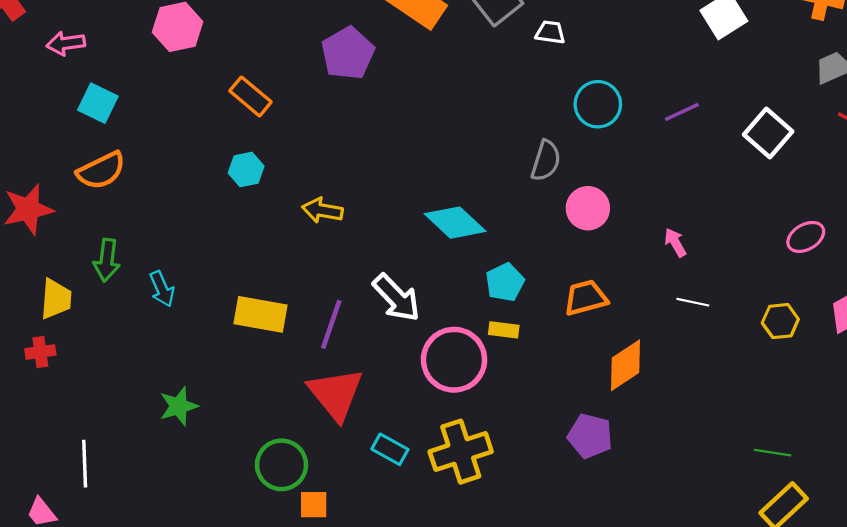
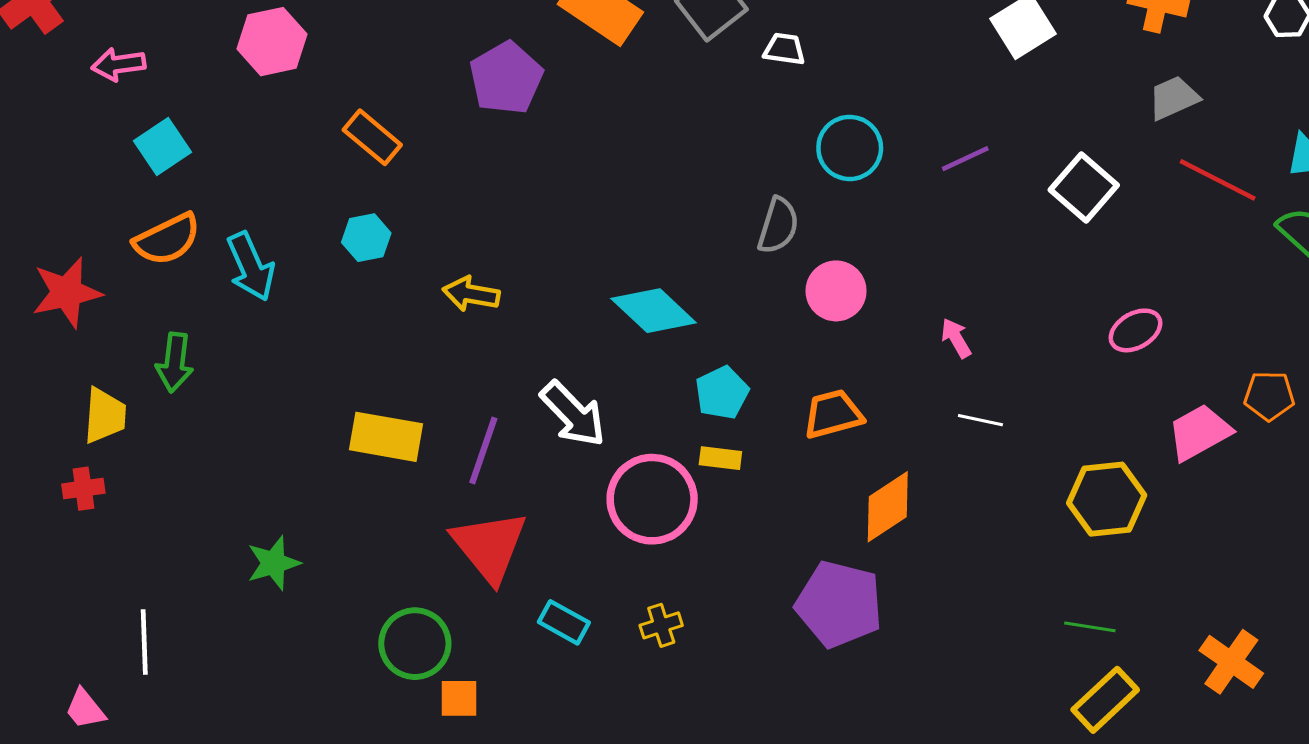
cyan square: (98, 103) -> (163, 146), turned 30
cyan arrow: (162, 289) -> (251, 267), moved, size x1.4
yellow hexagon: (780, 321) -> (1107, 499), moved, size x1.5
purple pentagon: (590, 436) -> (839, 604), size x1.4
yellow cross: (461, 452) -> (661, 625), size x0.5

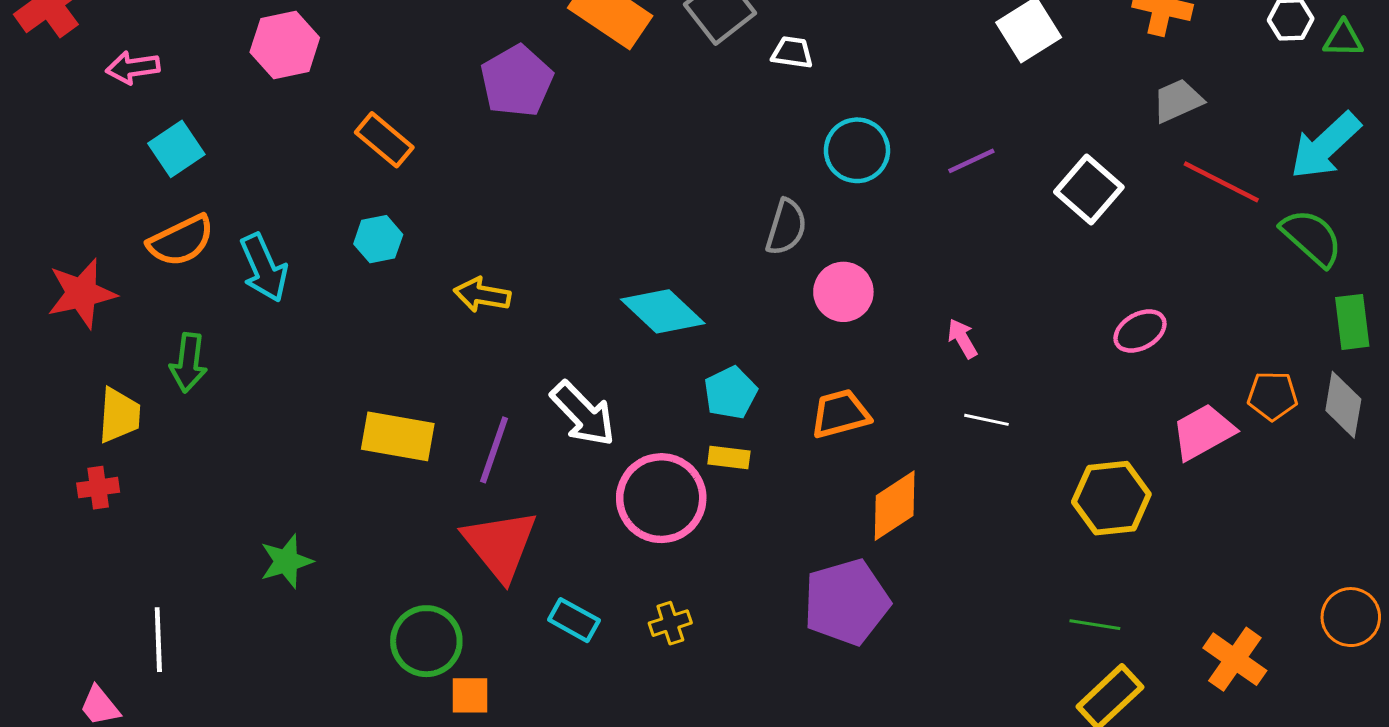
purple pentagon: (839, 604) -> (846, 602), turned -30

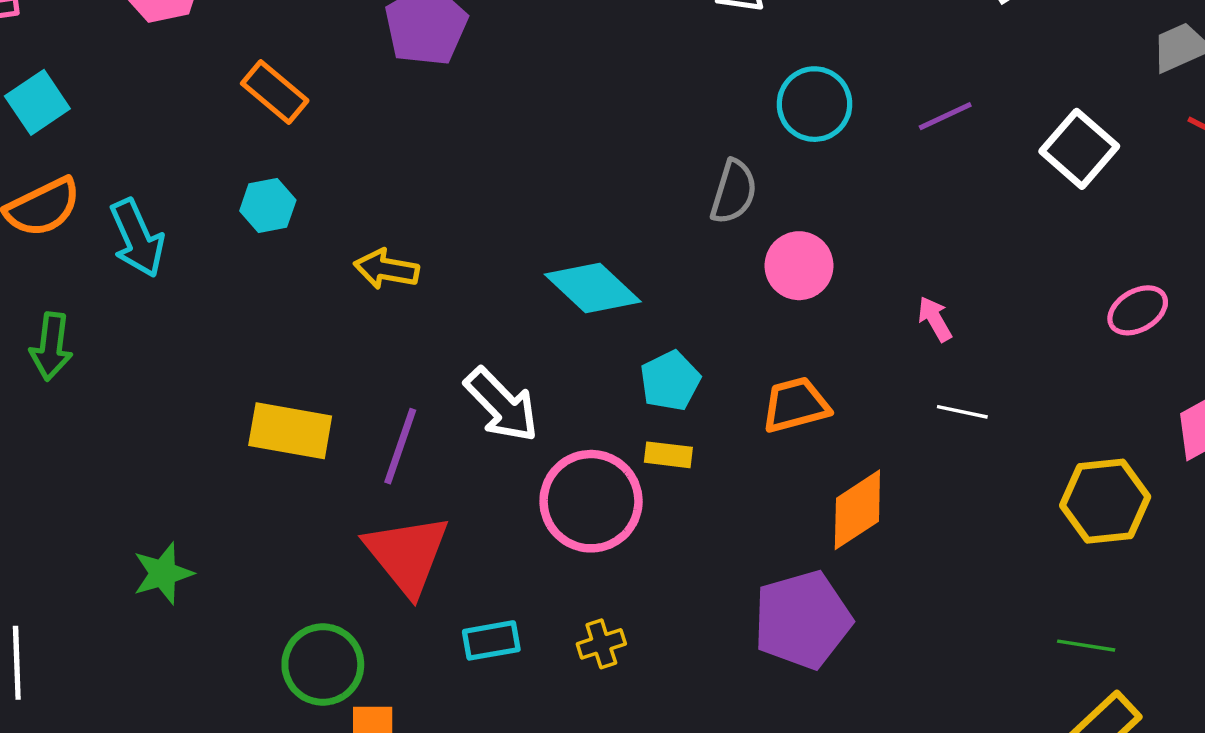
cyan rectangle: (574, 620) -> (491, 640), turned -39

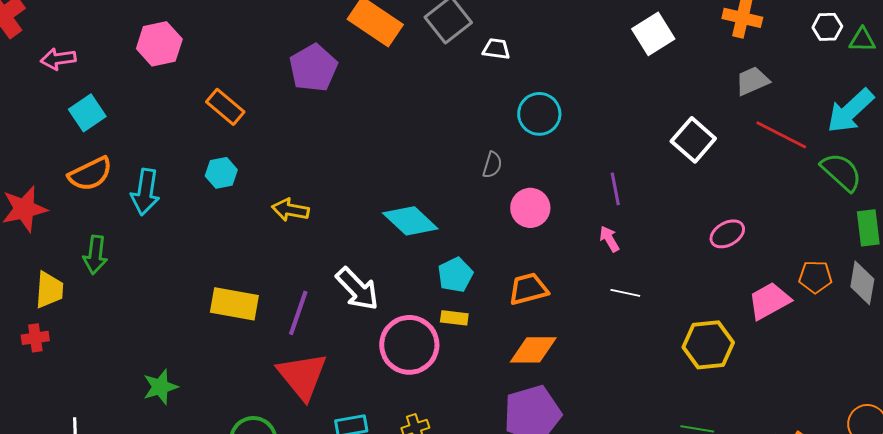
purple line: (945, 116) -> (615, 189), moved, turned -76
gray semicircle: (734, 192) -> (492, 165), size x0.7
cyan arrow: (137, 238) -> (145, 192), turned 33
orange diamond: (857, 510) -> (533, 350), moved, turned 33

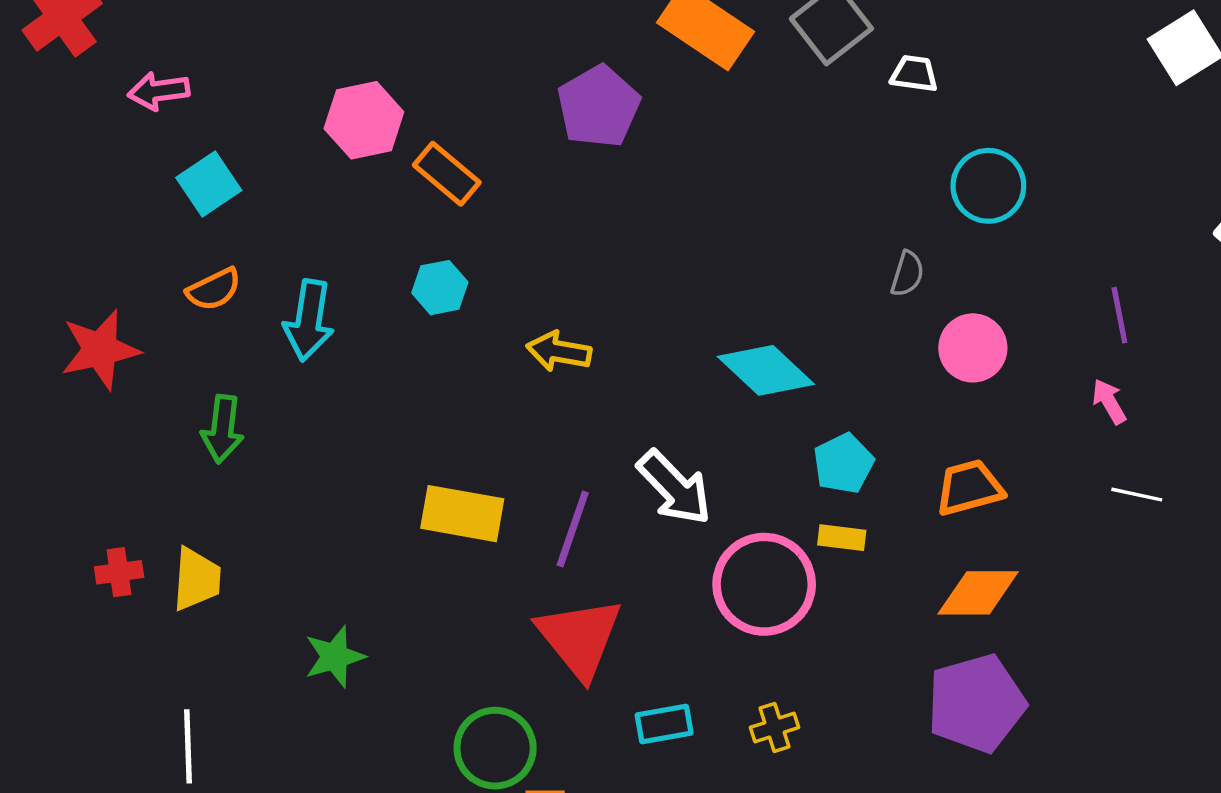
pink hexagon: (159, 44) -> (364, 120), moved
orange semicircle: (90, 174) -> (214, 289), size x0.7
yellow trapezoid: (49, 290) -> (197, 579), moved

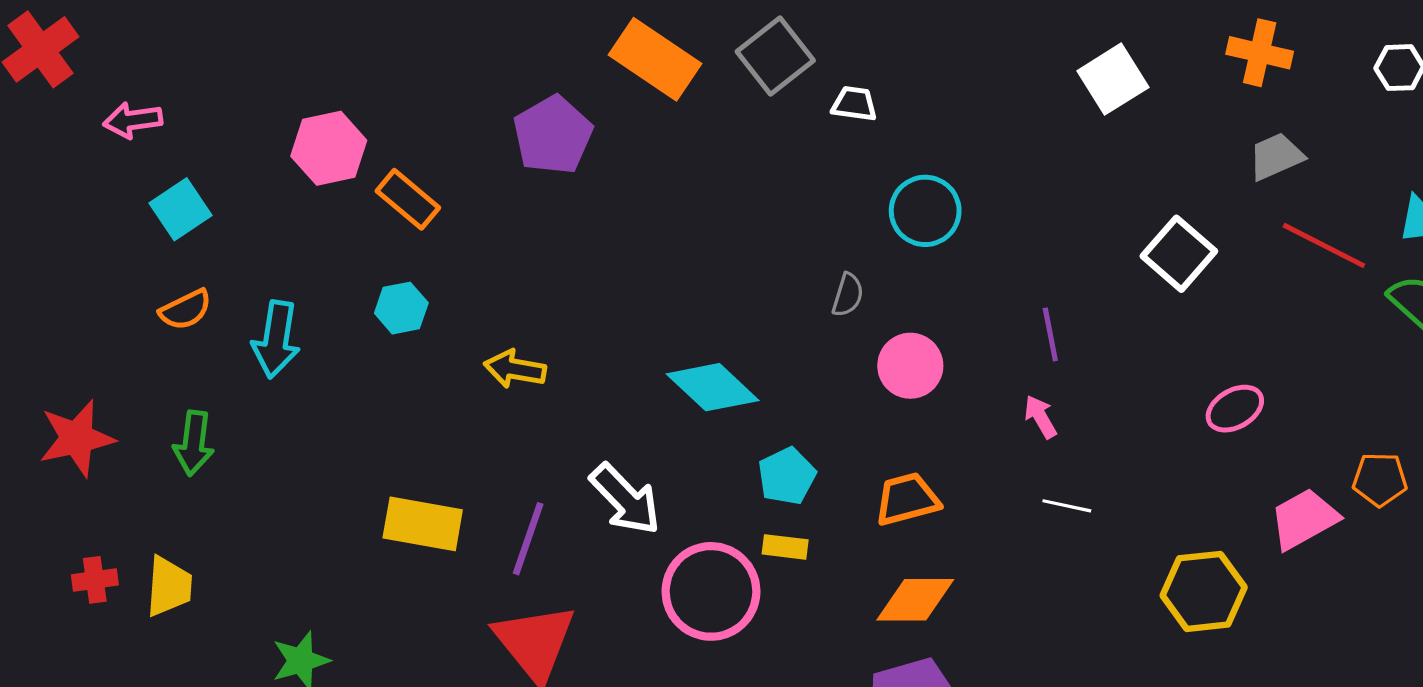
red star: (100, 350) -> (77, 438), moved

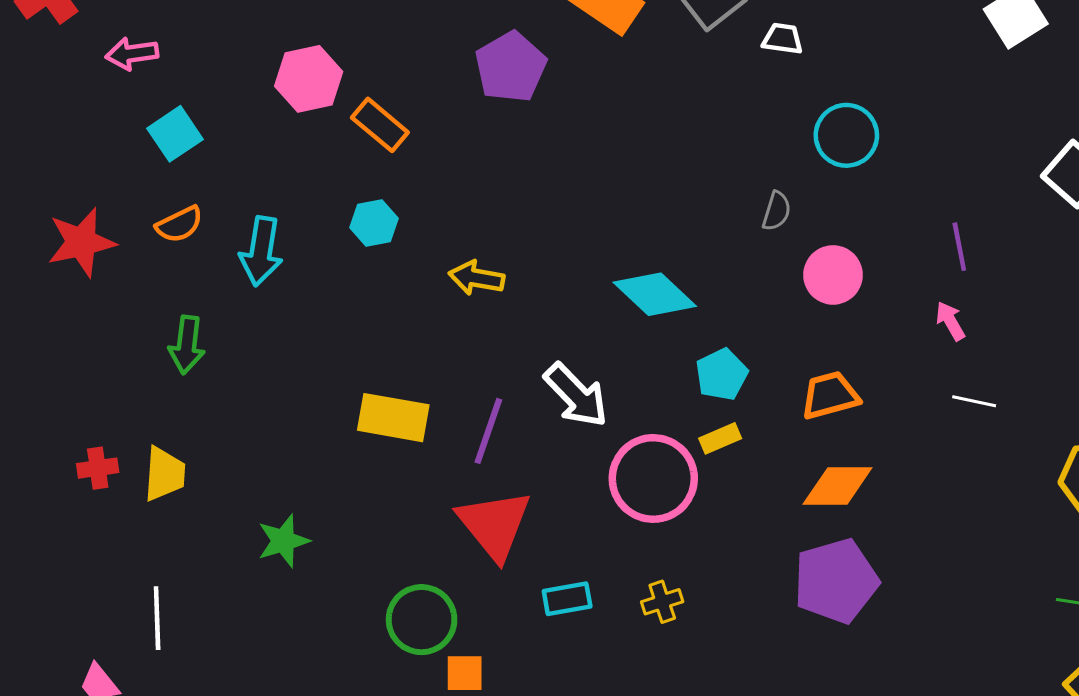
red star: (77, 438) -> (81, 242), moved
yellow rectangle: (785, 547) -> (720, 438), turned -30

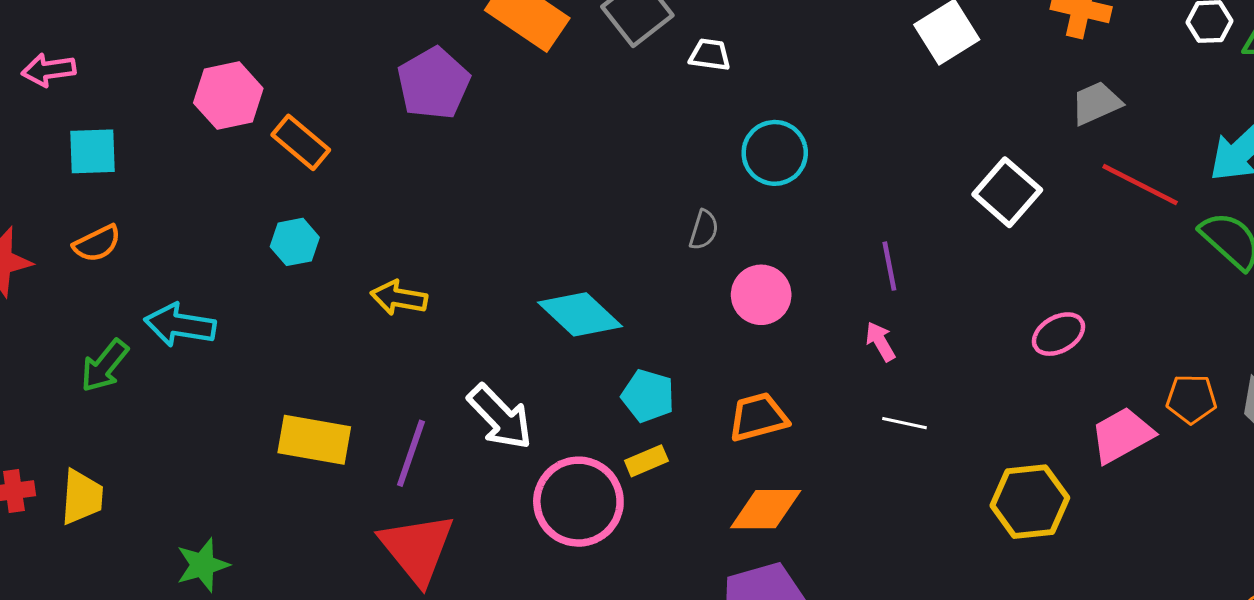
cyan square: (175, 134) -> (92, 151), turned 32
cyan arrow: (261, 251) -> (180, 325), moved, turned 90
green arrow: (187, 345) -> (105, 366), turned 32
cyan pentagon: (722, 374) -> (648, 396), turned -30

